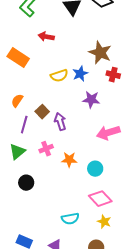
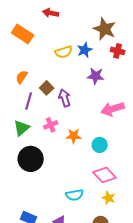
black circle: (26, 183) -> (31, 159), size x1.6

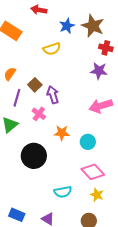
blue star: (85, 50) -> (67, 26), moved
purple star: (96, 76) -> (99, 71), moved
pink cross: (51, 125) -> (39, 114), moved, turned -32
black circle: (31, 159) -> (34, 156), moved

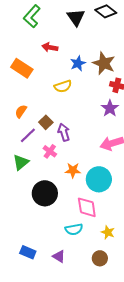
purple star: (99, 71) -> (110, 108), turned 30
purple line: (17, 98) -> (28, 135), turned 30
cyan circle: (88, 142) -> (99, 179), size x1.6
pink diamond: (93, 172) -> (87, 207), moved, turned 35

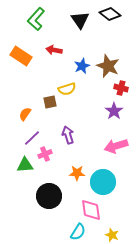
orange rectangle: (22, 68) -> (21, 56), moved
brown square: (46, 122) -> (50, 102), moved, turned 32
pink cross: (50, 151) -> (45, 154), moved, turned 32
green triangle: (21, 162) -> (25, 165), turned 36
cyan semicircle: (74, 229) -> (78, 232), turned -48

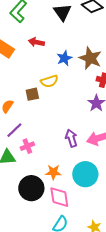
purple arrow: (68, 135) -> (71, 138), moved
orange star: (77, 173) -> (53, 172), moved
pink diamond: (91, 210) -> (59, 197), moved

